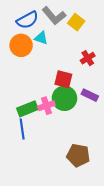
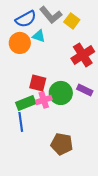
red cross: (88, 58) -> (83, 55), size x1.6
red square: (63, 79) -> (38, 83), moved
brown pentagon: (78, 155) -> (62, 144), moved

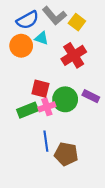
red cross: (83, 55) -> (74, 55), moved
blue line: (21, 122) -> (46, 141), moved

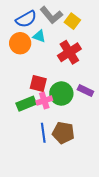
brown pentagon: (66, 154) -> (63, 133), moved

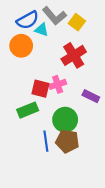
cyan triangle: (39, 36) -> (42, 30), moved
green circle: (61, 94) -> (65, 120), moved
pink cross: (44, 101) -> (58, 84), moved

